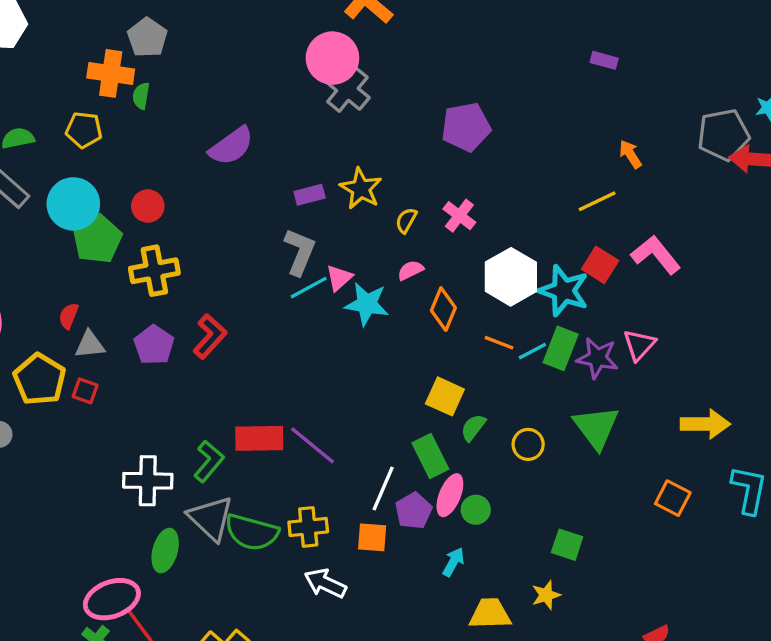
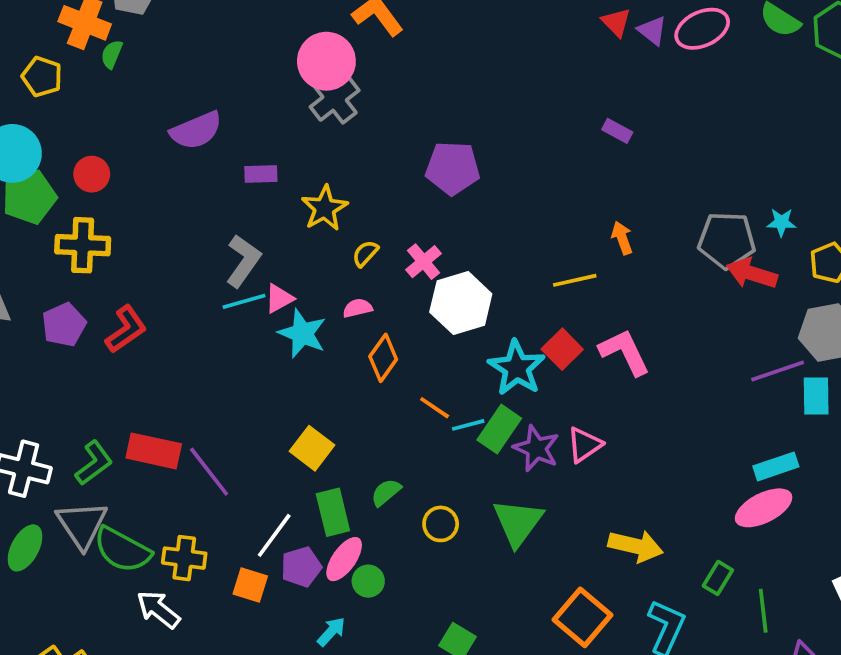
purple rectangle: (310, 195) -> (261, 174), moved
white hexagon: (511, 277) -> (461, 303), moved
yellow square: (445, 396) -> (312, 448), moved
orange square: (673, 498) -> (582, 617), size x1.4
white arrow: (325, 583) -> (158, 609), moved

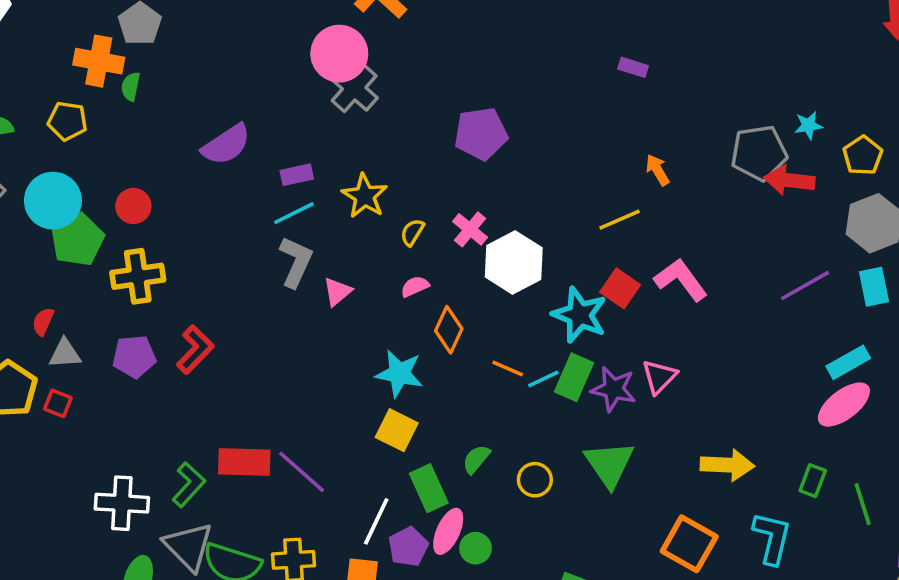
cyan line: (244, 301) -> (294, 213), moved
purple pentagon: (64, 325) -> (134, 357), turned 30
cyan star: (302, 333) -> (399, 374), moved
purple line: (778, 371) -> (805, 286), moved

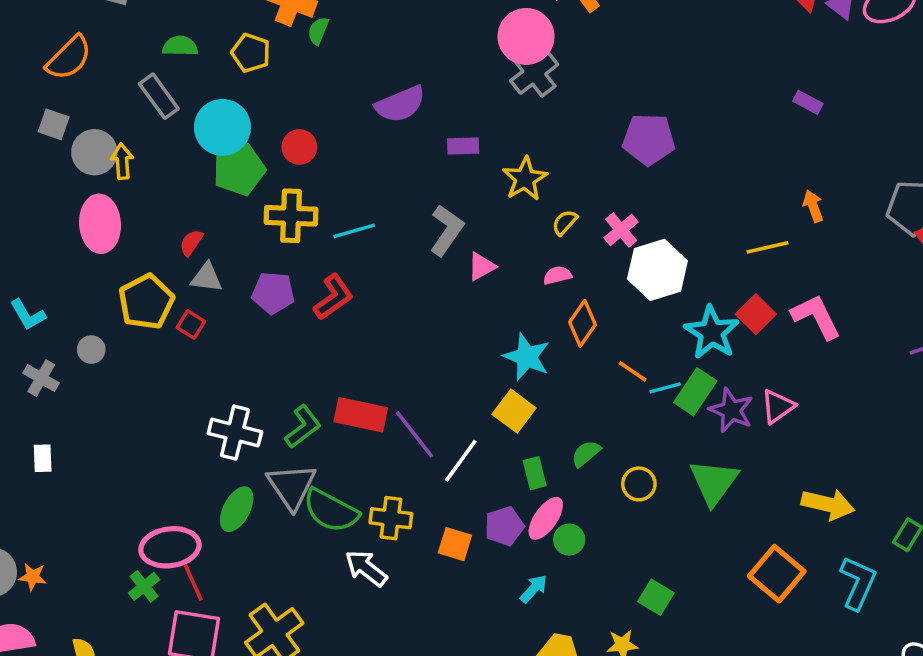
cyan line: (294, 213) -> (354, 231), moved
green rectangle: (429, 488) -> (535, 473), size x0.7
white line: (376, 521) -> (461, 461), moved

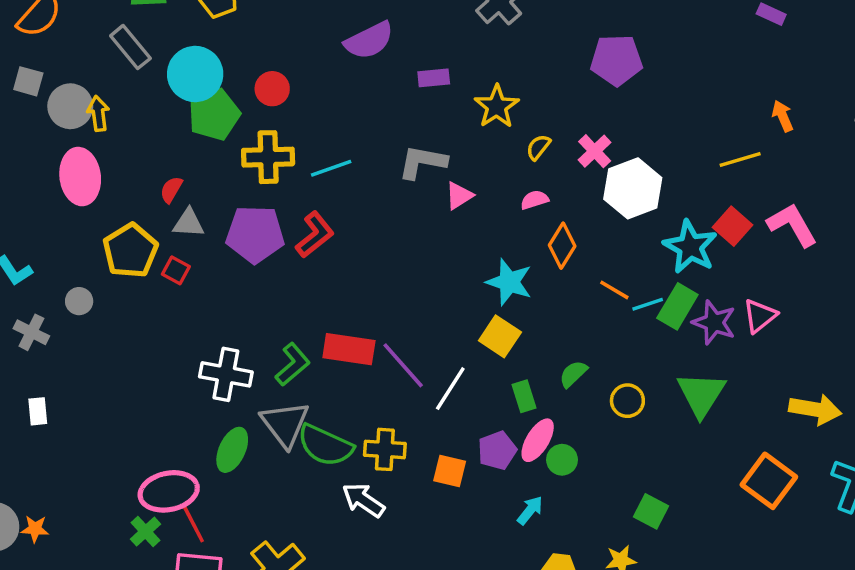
gray L-shape: (447, 230) -> (422, 162), turned -111
purple pentagon: (273, 293) -> (255, 234), size x1.4

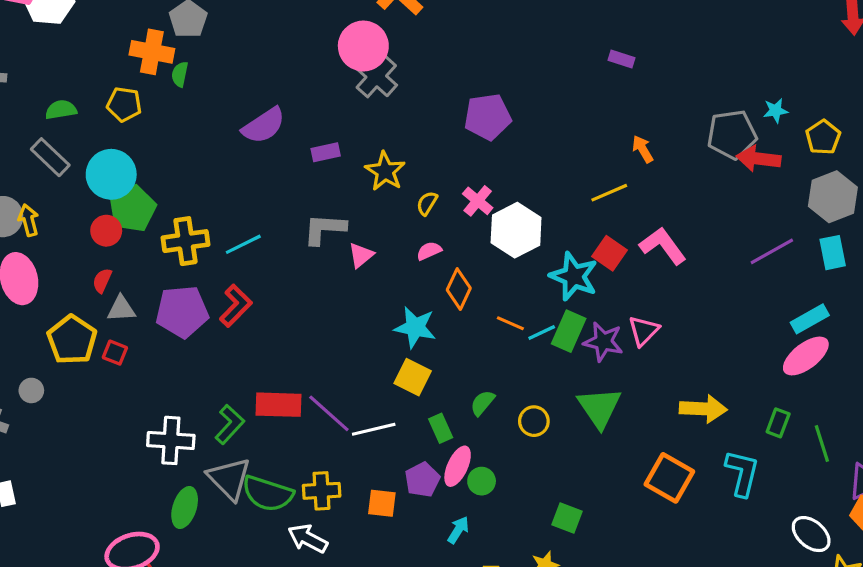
red circle: (272, 89) -> (106, 231), moved
white line: (450, 389) -> (374, 429), turned 51

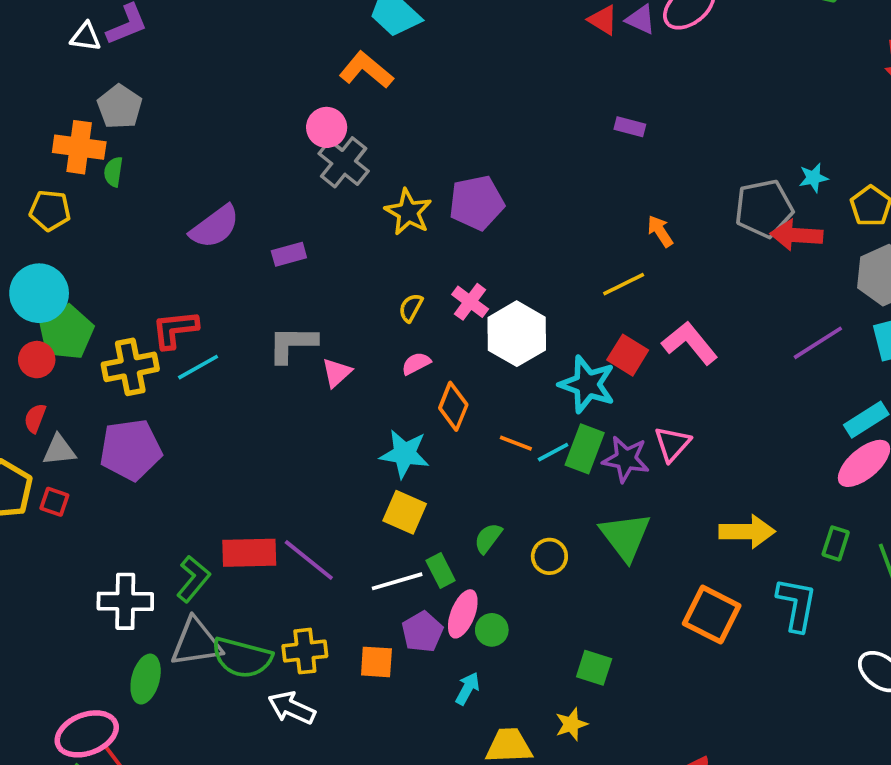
pink circle: (363, 46) -> (327, 127), size x0.7
yellow star: (385, 171) -> (408, 212), moved
red L-shape: (236, 306) -> (175, 329), moved, turned -138
white line: (374, 429) -> (397, 581), moved
gray triangle: (229, 479) -> (196, 642), turned -51

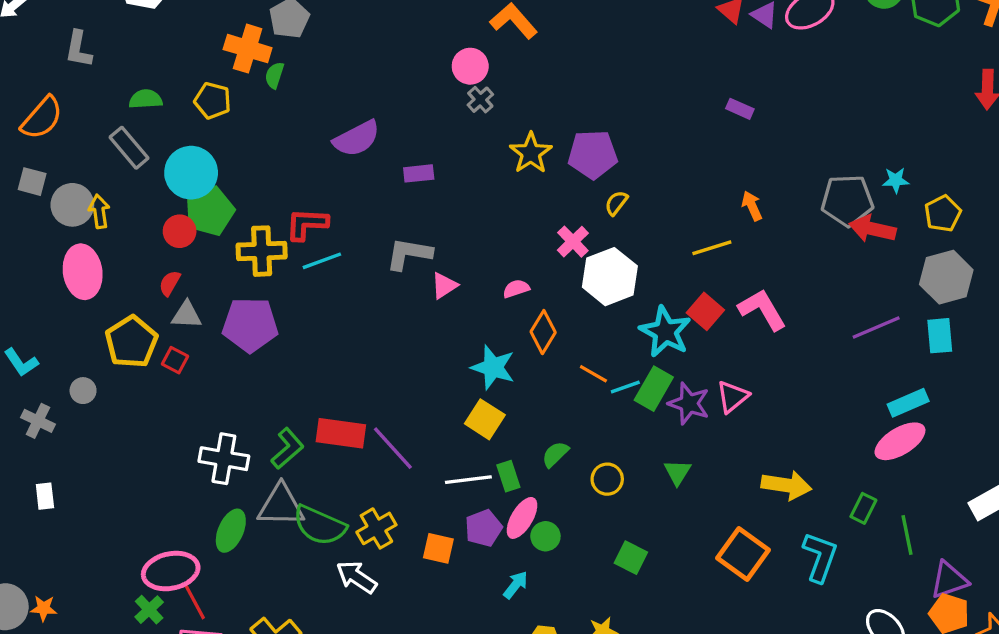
gray cross: (344, 162) -> (480, 100), size x0.6
yellow semicircle: (411, 308) -> (616, 203), moved
green triangle: (625, 536) -> (677, 472), size x0.6
yellow cross: (305, 651) -> (376, 528), turned -33
green square: (594, 668) -> (631, 558), moved

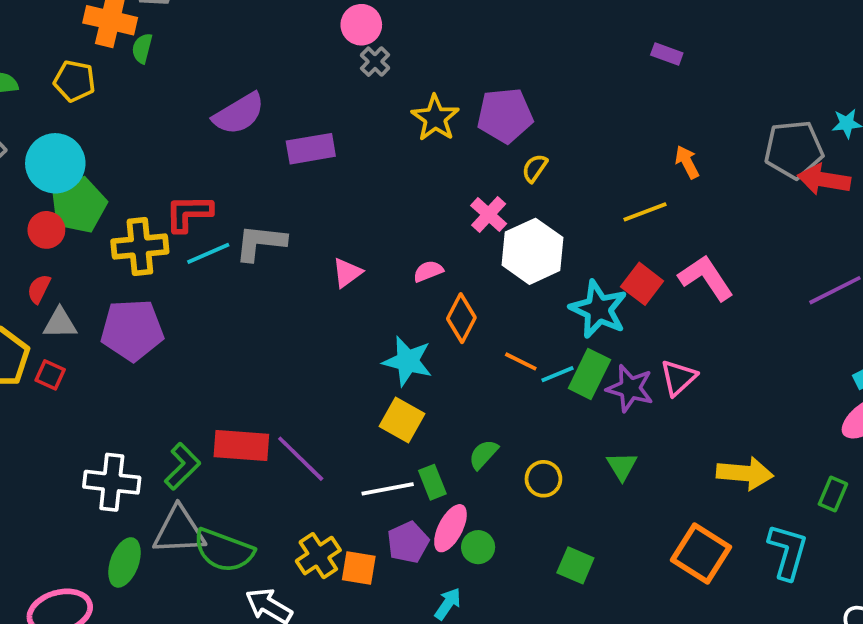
purple rectangle: (419, 173) -> (311, 149), size x1.4
gray L-shape: (409, 254) -> (260, 242), moved
yellow cross: (376, 528) -> (318, 556), moved

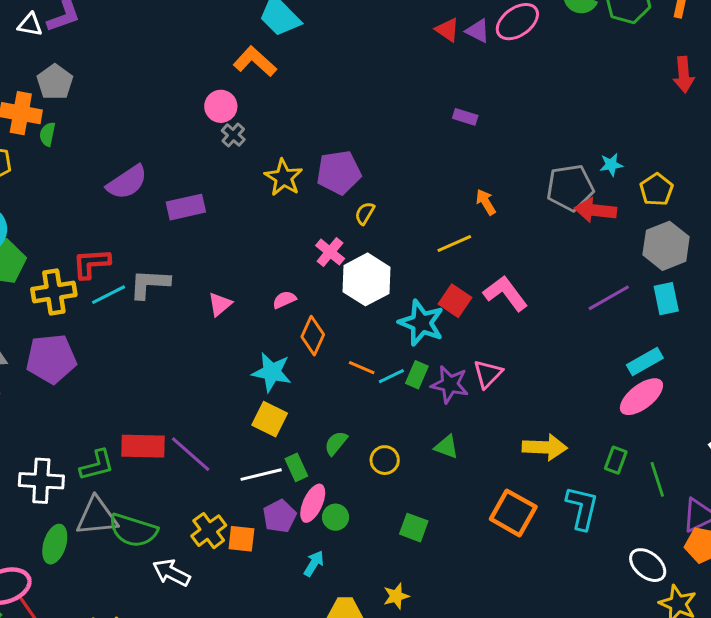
green rectangle: (589, 374) -> (417, 375), size x0.7
green L-shape: (182, 466) -> (97, 465), turned 33
green triangle: (622, 466) -> (447, 447), turned -35

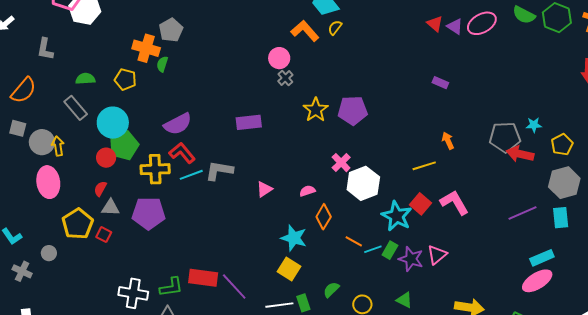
purple semicircle: (127, 182) -> (178, 124), moved
yellow semicircle: (365, 213) -> (335, 28), moved
red L-shape: (91, 263) -> (182, 153), turned 48

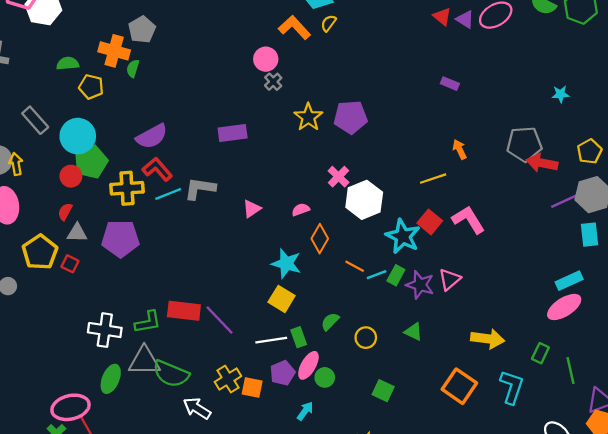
green semicircle: (85, 79) -> (68, 63), moved
cyan star: (534, 125) -> (561, 94), moved
purple line: (523, 213) -> (567, 200), moved

